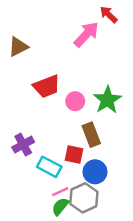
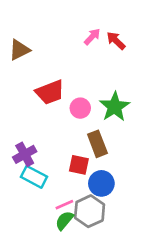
red arrow: (109, 14) -> (116, 41), moved
pink arrow: (86, 34) -> (92, 37), size x0.6
cyan rectangle: (49, 167) -> (34, 177), moved

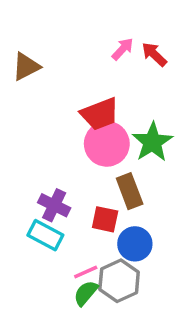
red trapezoid: (50, 92) -> (100, 114), moved
pink circle: (80, 108) -> (107, 144), size x1.6
purple cross: (25, 154) -> (54, 205), moved, turned -35

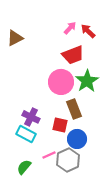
red trapezoid: (100, 114) -> (73, 55), moved
green semicircle: (86, 293) -> (24, 167), moved

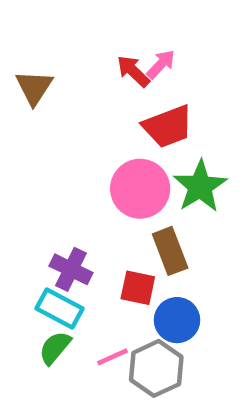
red arrow: (88, 31) -> (133, 71), moved
brown triangle: (15, 38) -> (34, 87), turned -30
green semicircle: (24, 167) -> (55, 348), moved

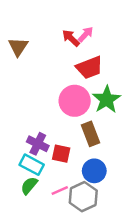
red square: (138, 288) -> (61, 154), moved

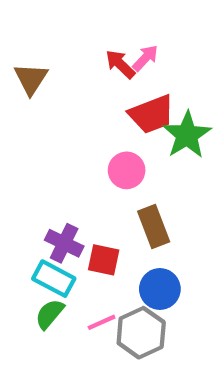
green star: (107, 100) -> (187, 135), moved
pink circle: (75, 101) -> (127, 170), size x0.7

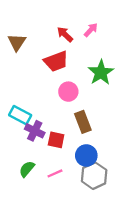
pink arrow: (145, 58) -> (91, 30), moved
red trapezoid: (152, 114) -> (56, 61), moved
cyan rectangle: (54, 279) -> (20, 115), moved
gray hexagon: (141, 333) -> (94, 176), moved

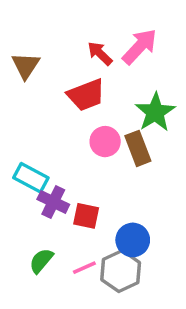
pink arrow: (91, 30) -> (140, 47), size x1.6
brown rectangle: (83, 122) -> (138, 148), moved
gray hexagon: (94, 176) -> (121, 271), moved

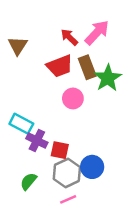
brown rectangle: (138, 148) -> (87, 67), moved
pink line: (84, 268) -> (68, 199), moved
gray hexagon: (121, 271) -> (67, 173), moved

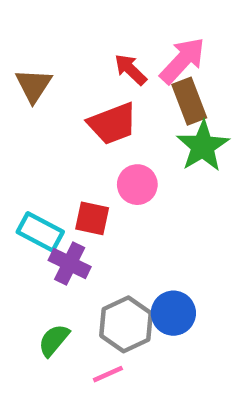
brown rectangle: (87, 67) -> (189, 101), moved
red square: (60, 150) -> (92, 218), moved
pink line: (68, 199) -> (108, 374), moved

